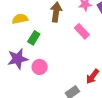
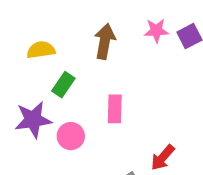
pink rectangle: (82, 31) -> (115, 109), moved, turned 42

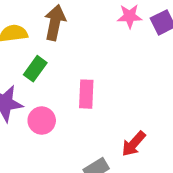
brown arrow: (105, 41) -> (55, 23), moved

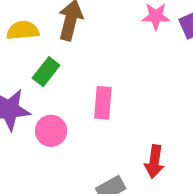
red arrow: (134, 144) -> (154, 162), turned -36

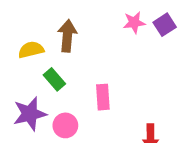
green rectangle: (46, 72) -> (54, 79), turned -70

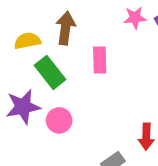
green rectangle: (54, 79) -> (50, 72), size x1.4
pink rectangle: (103, 97) -> (100, 60), moved

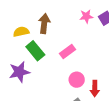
pink rectangle: (100, 60) -> (67, 52), moved, turned 56
pink circle: (59, 120) -> (77, 80), moved

